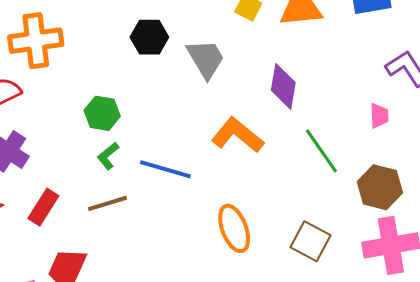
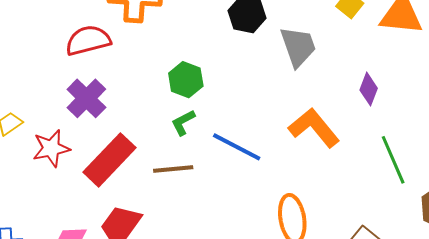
purple diamond: (283, 86) -> (369, 89), size x0.7
red rectangle: (43, 207) -> (110, 160), size x1.5

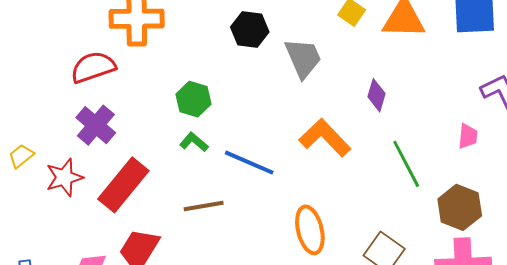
green L-shape: (183, 123) -> (194, 142), turned 72
brown line: (173, 169) -> (204, 206), moved

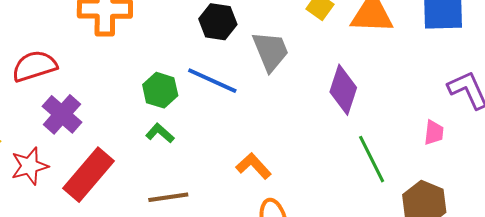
red semicircle: (93, 67) -> (34, 66), moved
purple diamond: (376, 95) -> (343, 90), size x1.5
orange L-shape: (325, 138) -> (254, 166), moved, size x0.7
blue line: (249, 163) -> (212, 81), moved

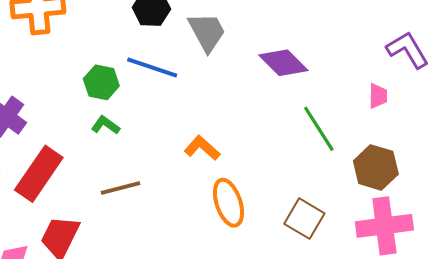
purple diamond: (343, 90) -> (283, 63), turned -57

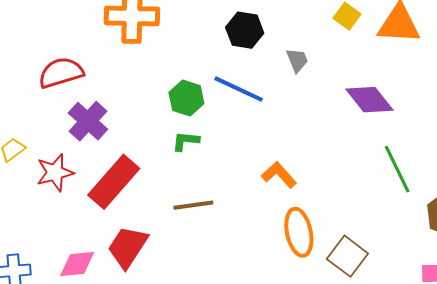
gray trapezoid: (207, 32) -> (297, 60), size x0.6
green L-shape: (105, 125) -> (186, 141), turned -36
brown square: (304, 219) -> (347, 256), moved

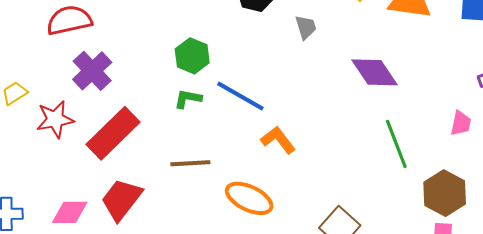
blue line: (239, 89) -> (240, 96), moved
orange ellipse: (299, 232) -> (249, 198), moved, turned -57

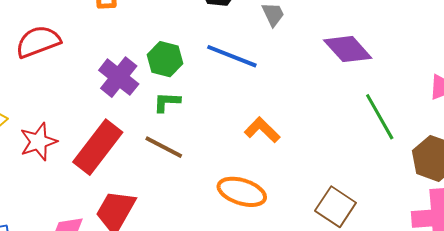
purple cross: (92, 71) -> (119, 77), moved
blue line: (240, 96) -> (232, 56), moved
brown line: (190, 163) -> (164, 147), moved, turned 39

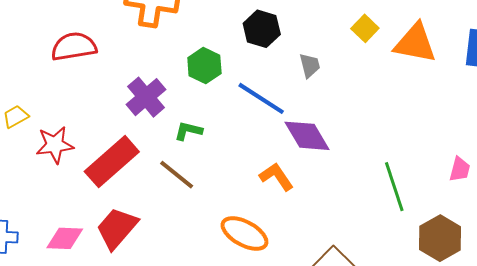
purple diamond: (348, 49) -> (307, 136), moved
green hexagon: (165, 59) -> (204, 66), moved

